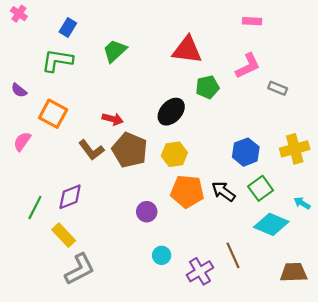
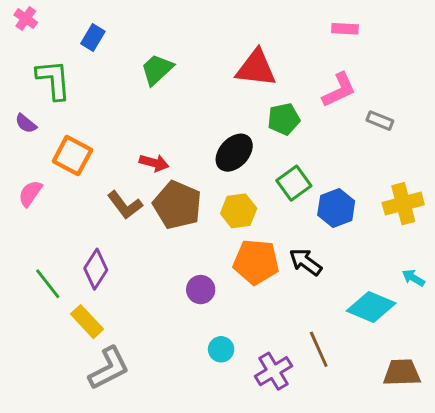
green L-shape: (57, 61) -> (54, 80), moved, turned 76
green square: (261, 188) -> (294, 183), moved
purple diamond: (70, 197) -> (96, 269), turned -36
green line: (35, 207) -> (48, 284), turned -65

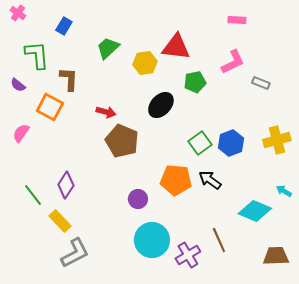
green square: (294, 183) -> (200, 143), moved
brown L-shape: (125, 205) -> (69, 79), moved, turned -140
yellow hexagon: (239, 211) -> (145, 63), moved
cyan circle: (221, 349) -> (152, 240), size x2.0

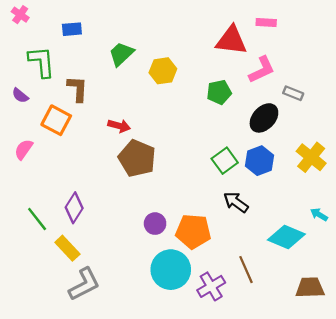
blue rectangle: (64, 26) -> (72, 29), turned 54
red triangle: (176, 47) -> (231, 40), moved
black ellipse: (161, 105) -> (264, 118), moved
yellow cross: (277, 140) -> (311, 157), turned -36
orange pentagon: (176, 180) -> (193, 231), moved

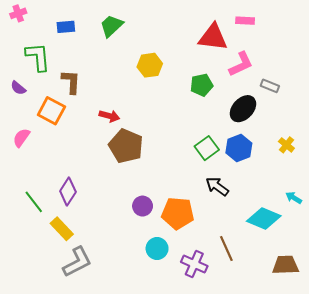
pink cross: (20, 15) -> (18, 13), turned 35
green trapezoid: (121, 54) -> (111, 26), moved
yellow cross: (311, 157) -> (286, 145), size x0.6
cyan circle: (171, 270) -> (157, 248), size x0.6
purple cross: (211, 286) -> (194, 264), turned -35

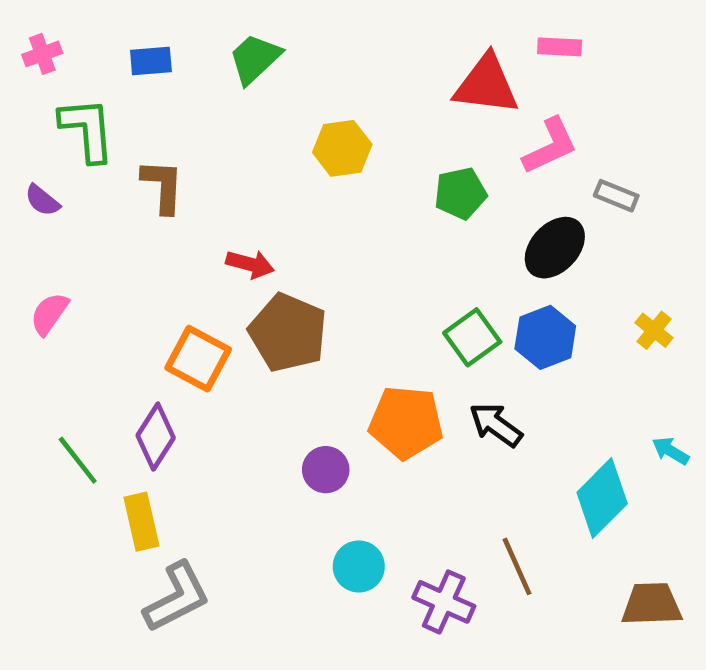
pink cross: (18, 13) -> (42, 54), moved
orange square: (51, 111) -> (198, 359), moved
orange pentagon: (178, 213) -> (406, 422), moved
cyan diamond: (264, 218) -> (602, 498), turned -68
yellow rectangle: (62, 229) -> (141, 522), turned 30

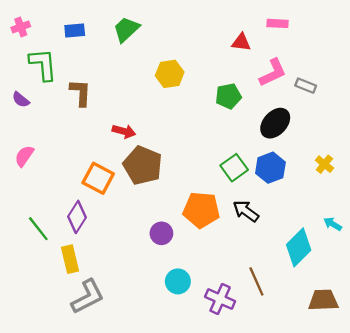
red triangle: (486, 85) -> (241, 42), size x0.6
gray rectangle: (616, 196) -> (306, 86), moved

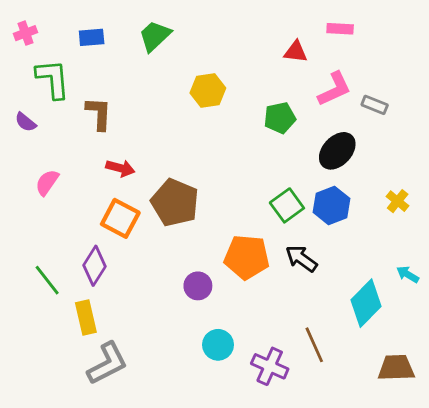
red arrow: (124, 131) -> (120, 168), moved
pink semicircle: (24, 156) -> (47, 182), moved

